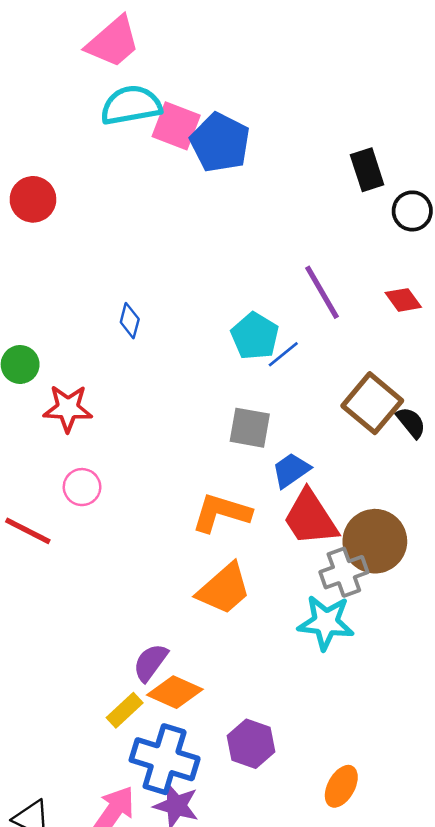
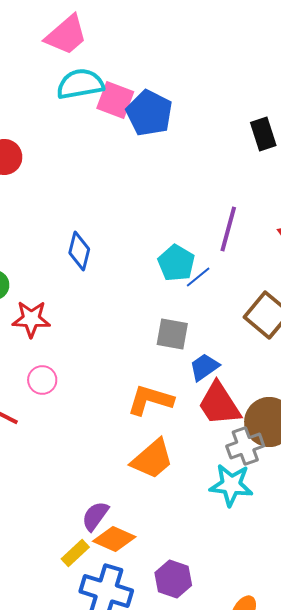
purple line: (322, 292) -> (228, 229), turned 45
blue diamond: (130, 321) -> (79, 251), size x1.4

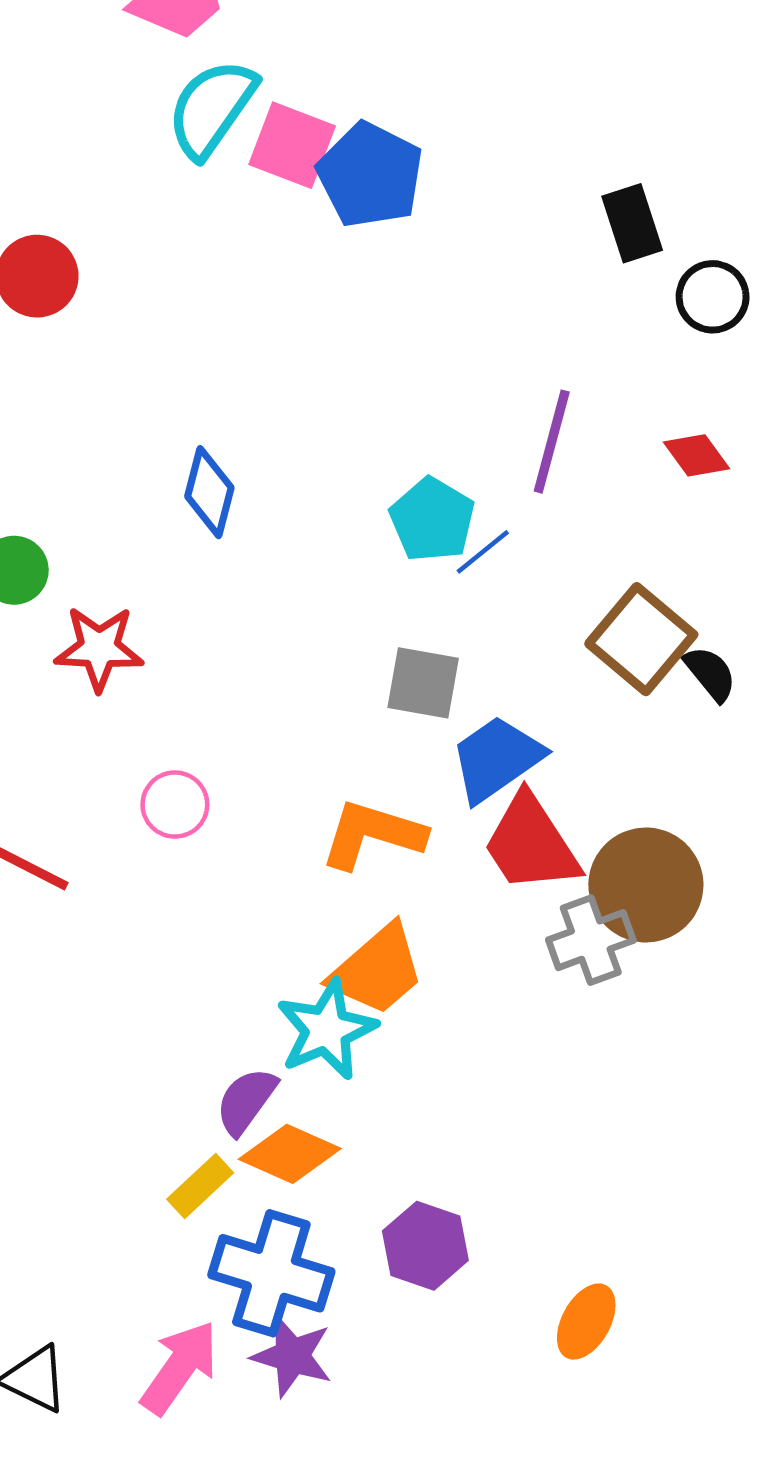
cyan semicircle: (80, 84) -> (212, 108), turned -45
blue trapezoid: (204, 367) -> (497, 759), size x1.4
pink circle: (42, 380) -> (175, 805), moved
cyan star: (231, 485) -> (327, 1030), moved, turned -30

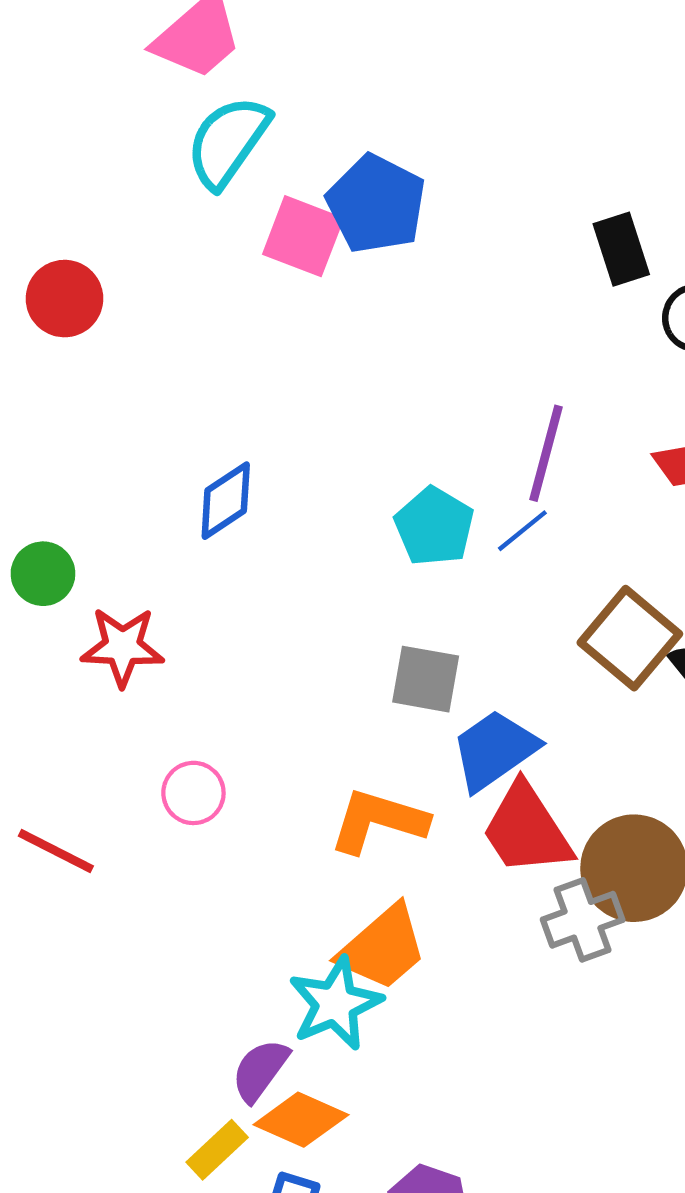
pink square: (292, 145) -> (303, 236), moved
blue diamond: (209, 492) -> (226, 501), turned 42
blue line: (483, 552) -> (522, 531), moved

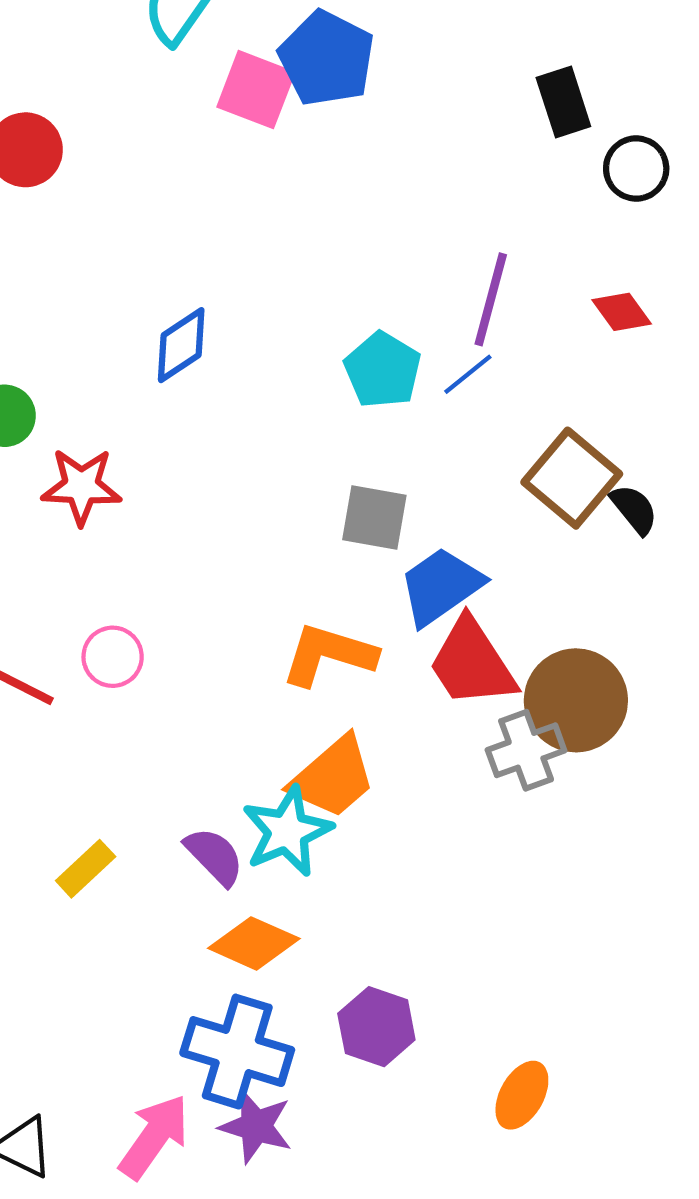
pink circle: (193, 793) -> (113, 657), moved
purple semicircle: (260, 1070) -> (214, 856), moved, turned 100
yellow rectangle: (217, 1150) -> (86, 869), moved

